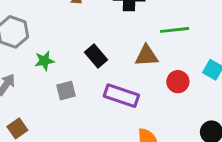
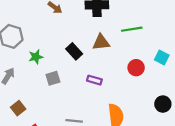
brown triangle: (147, 56) -> (101, 42), moved
purple rectangle: (121, 96) -> (94, 80), size x0.6

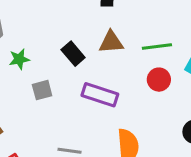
green line: (132, 29) -> (157, 46), moved
purple rectangle: (94, 80) -> (100, 95), size x1.6

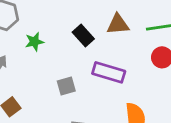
gray square: (42, 90) -> (66, 86), moved

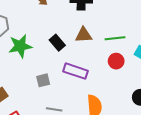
green star: (34, 42) -> (20, 46), size x1.6

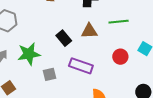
green line: (115, 38) -> (119, 22), moved
green star: (20, 46) -> (29, 54), moved

